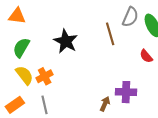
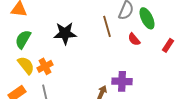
black star: (66, 41) -> (65, 33), turned -30
red semicircle: (146, 56) -> (134, 39), moved

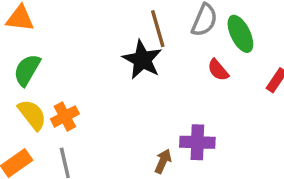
brown line: (107, 26) -> (158, 29), moved
black star: (65, 33) -> (142, 60), moved, turned 30

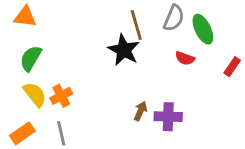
red semicircle: (218, 70) -> (185, 58), turned -30
brown arrow: (163, 161) -> (140, 111), moved

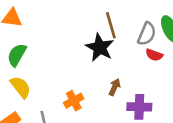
gray semicircle: (174, 18) -> (147, 34), moved
orange cross: (61, 96) -> (74, 101), moved
brown arrow: (140, 111) -> (115, 87), moved

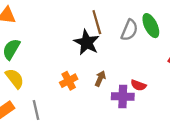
red semicircle: (154, 55) -> (138, 85), moved
orange cross: (74, 101) -> (69, 81), moved

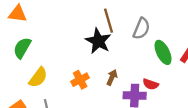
green ellipse: (151, 26) -> (163, 52), moved
yellow semicircle: (15, 78) -> (38, 77), moved, turned 75

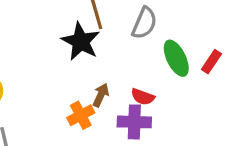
orange cross: (80, 80) -> (81, 115), moved
red semicircle: (151, 84) -> (143, 97), moved

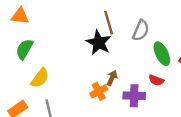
red semicircle: (143, 97) -> (156, 80), moved

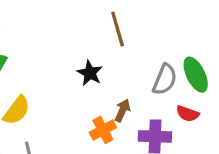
gray semicircle: (141, 30) -> (165, 79), moved
black star: (99, 43) -> (90, 73), moved, size x0.7

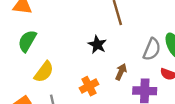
orange cross: (103, 130) -> (89, 86), moved

